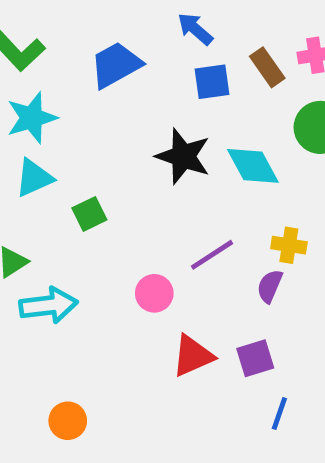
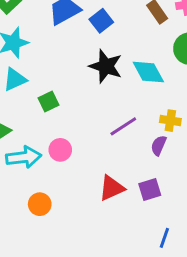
blue square: (212, 82) -> (101, 21), moved, turned -30
pink circle: (154, 293) -> (60, 150), moved
blue line: (279, 414) -> (164, 238), moved
orange circle: (68, 421) -> (40, 204), moved

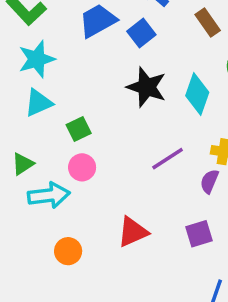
cyan diamond: (148, 72) -> (197, 94), turned 48
pink circle: (60, 150) -> (82, 167), moved
red triangle: (112, 188) -> (133, 232), moved

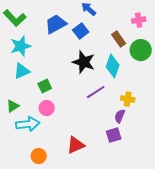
brown rectangle: (208, 23) -> (119, 39), moved
purple line: (168, 159) -> (96, 92), moved
purple square: (199, 234) -> (114, 135), moved

